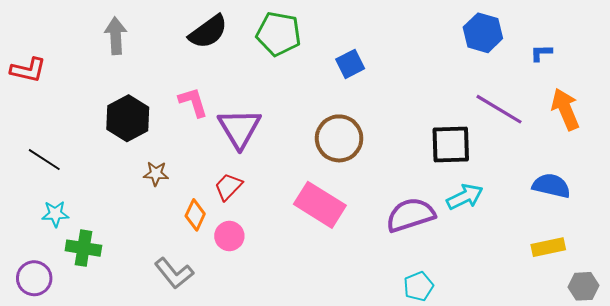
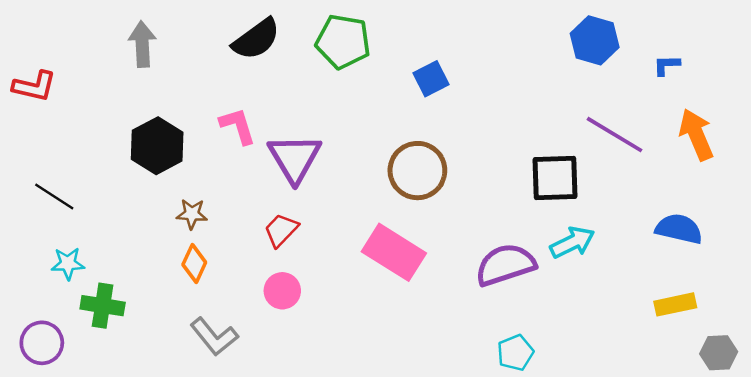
orange diamond: (195, 215) -> (194, 263), moved

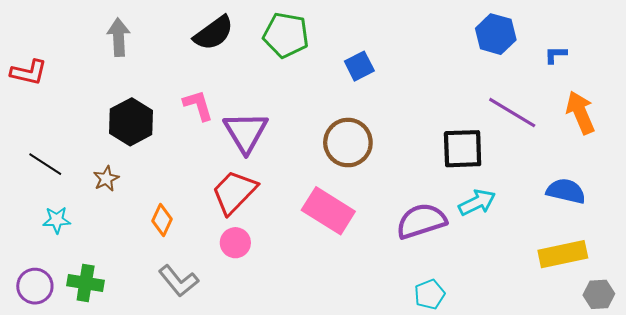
brown star: (192, 214) -> (106, 179), moved, turned -30
red trapezoid: (281, 230) -> (234, 192), size x1.6
yellow rectangle: (675, 304) -> (563, 254), size x1.4
green cross: (103, 306) -> (86, 283), moved

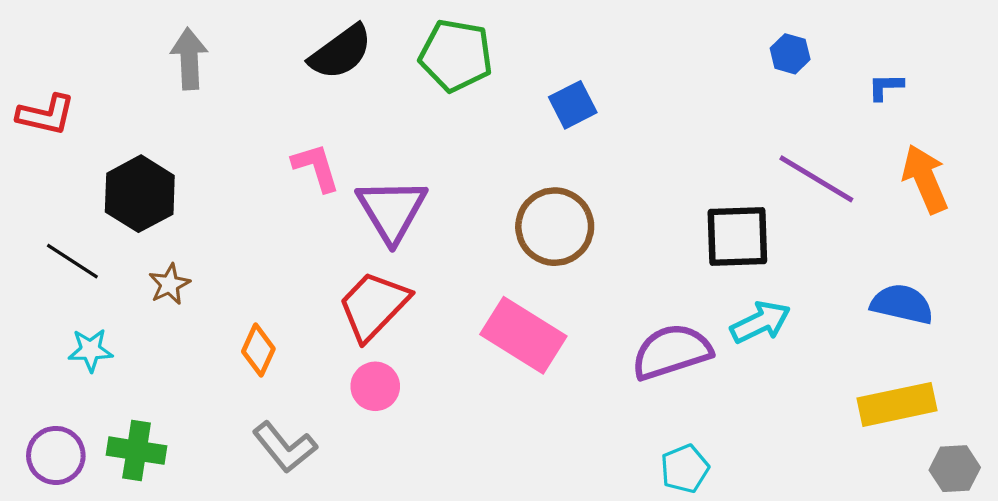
blue hexagon: (496, 34) -> (790, 54), size x0.6
black hexagon: (131, 122) -> (140, 194), moved

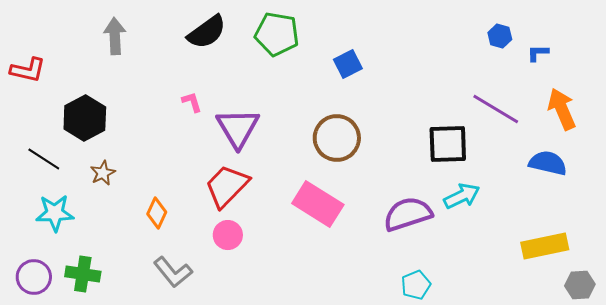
blue hexagon: (790, 54) -> (500, 36), moved
pink L-shape: (316, 167) -> (192, 102), size x0.7
blue semicircle: (902, 304) -> (548, 163), moved
cyan star: (90, 350) -> (55, 213), size x1.4

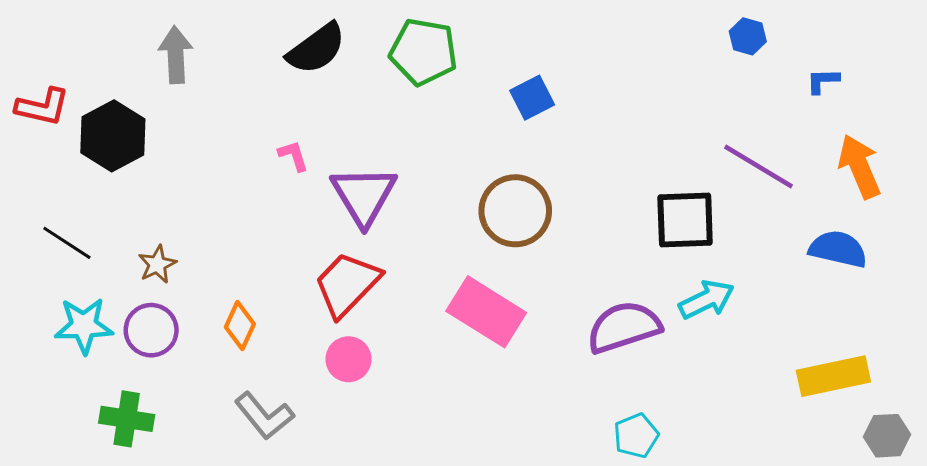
blue hexagon: (500, 36) -> (748, 36), moved
black hexagon: (85, 118) -> (113, 136), moved
purple circle: (34, 277) -> (151, 330), moved

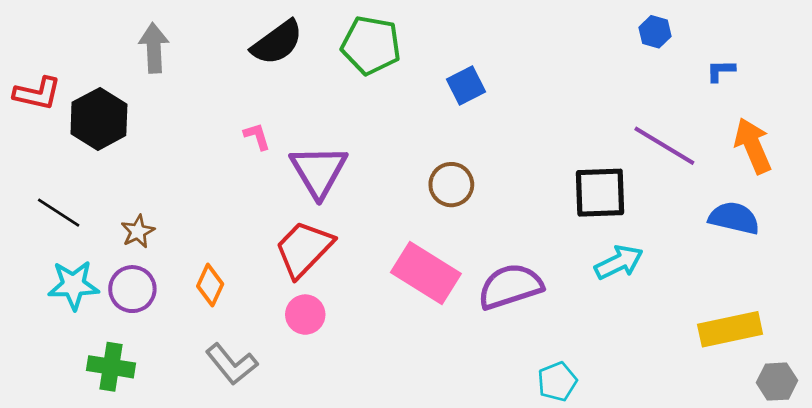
brown circle: (515, 211) -> (451, 185), size x0.7
purple semicircle: (624, 327) -> (510, 286), moved

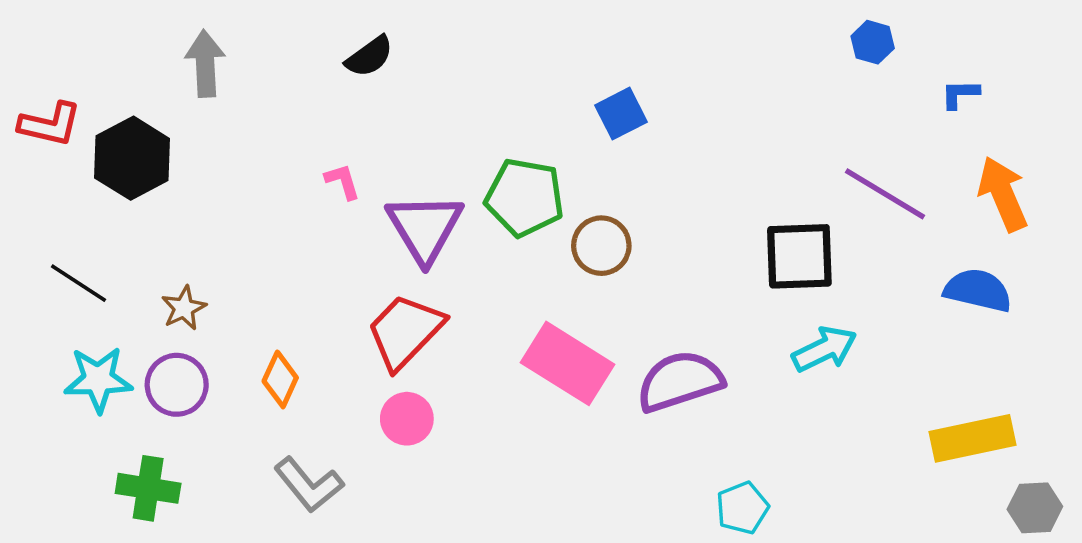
black semicircle: (277, 43) -> (369, 56), size x0.7
green pentagon: (371, 45) -> (525, 197), moved

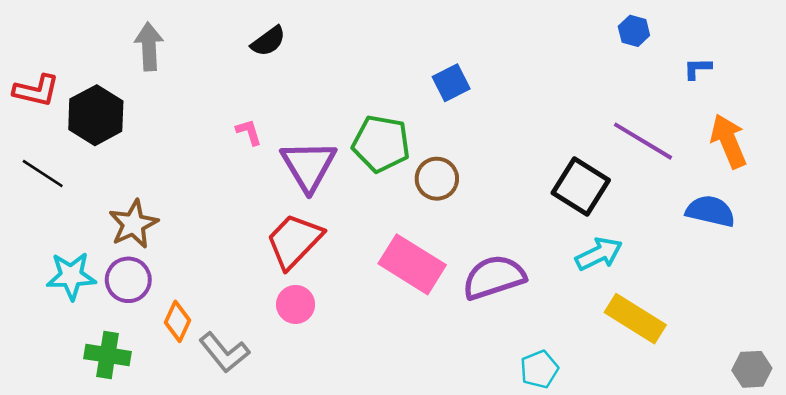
black square: (799, 256) -> (581, 186), turned 34
black line: (79, 283) -> (43, 174), moved
brown star: (184, 308) -> (133, 224), size x1.5
orange diamond: (280, 379) -> (178, 321), moved
yellow rectangle: (973, 438) -> (635, 319), moved, turned 44

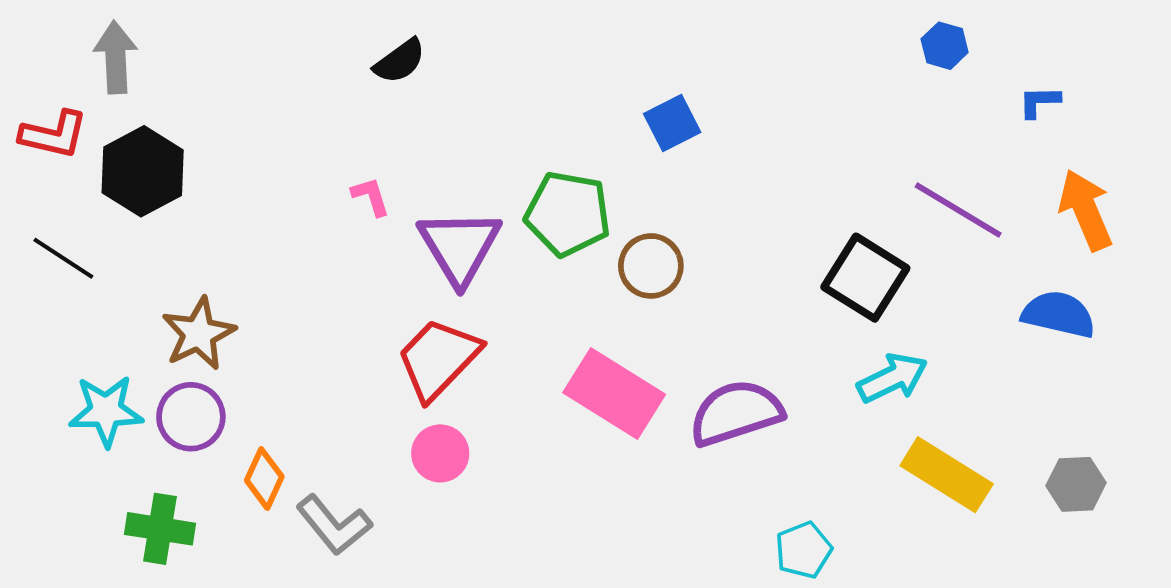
gray arrow: (149, 46) -> (116, 57), moved
gray hexagon: (752, 369) -> (1076, 484), moved

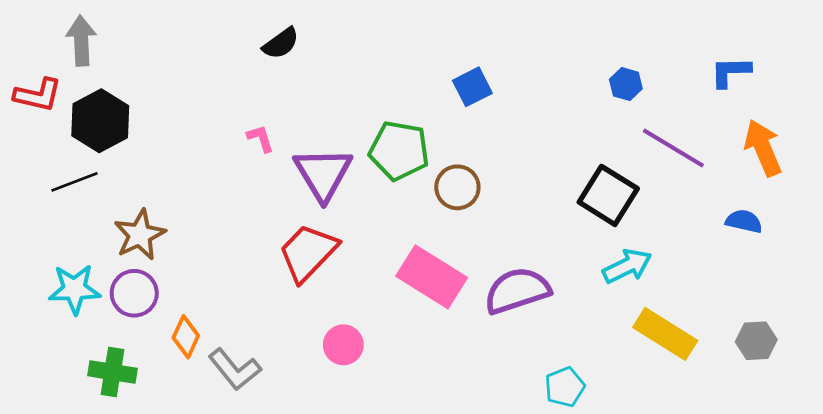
blue hexagon: (945, 46) -> (626, 84), moved
blue L-shape: (1039, 102) -> (730, 72), size x1.4
black line: (63, 258) -> (74, 182), moved, turned -54
blue semicircle: (1059, 314) -> (744, 221), size x0.7
pink circle: (440, 453) -> (343, 345), moved

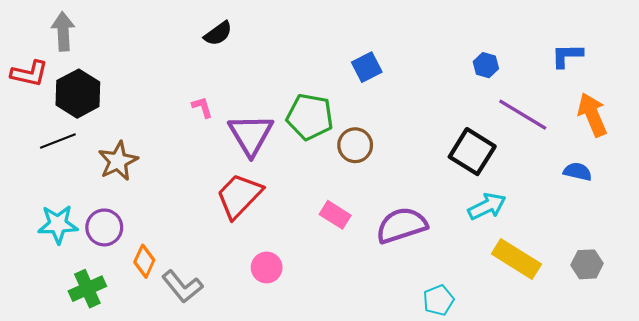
brown star: (140, 235) -> (118, 161), moved
pink rectangle: (432, 277) -> (335, 215), size x0.6
green cross: (112, 372) -> (87, 289), turned -33

